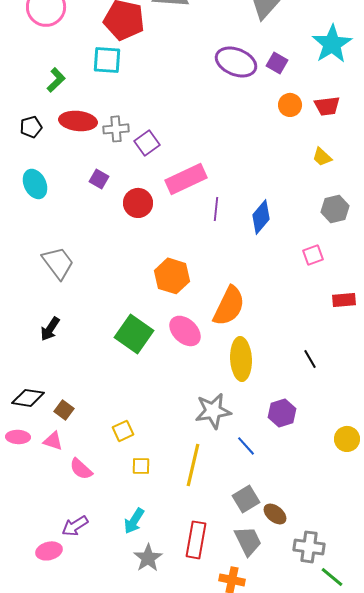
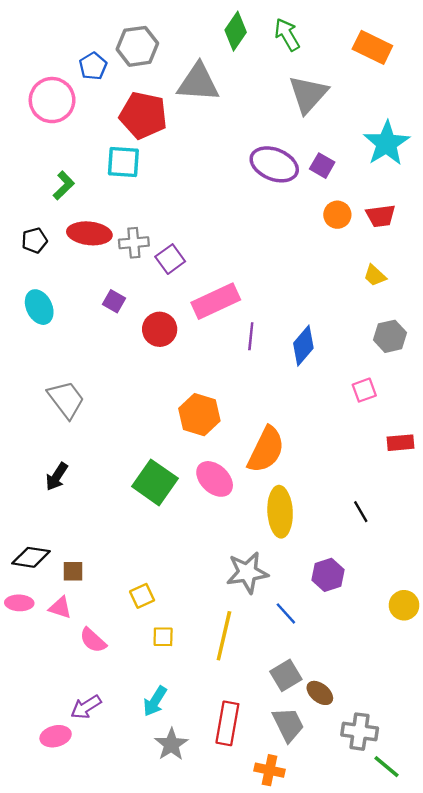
brown square: (64, 410) -> (73, 571), turned -36

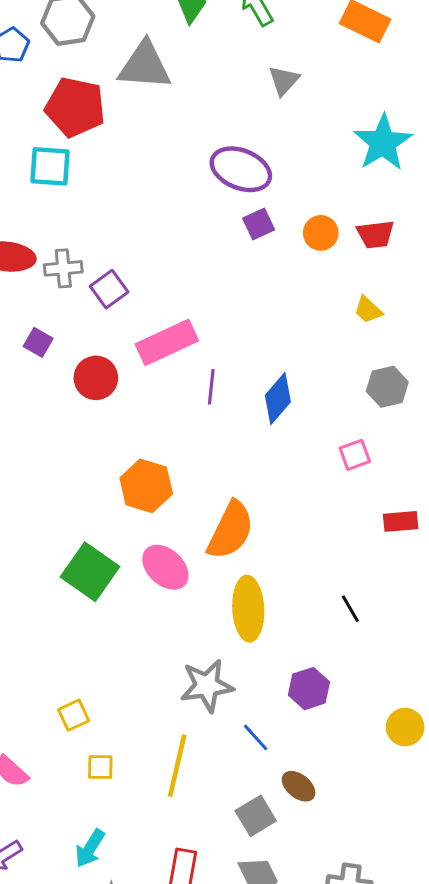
gray triangle: (308, 94) -> (284, 80), size x0.6
purple square: (322, 166) -> (259, 224), moved, turned 35
brown ellipse: (320, 693) -> (299, 786), moved

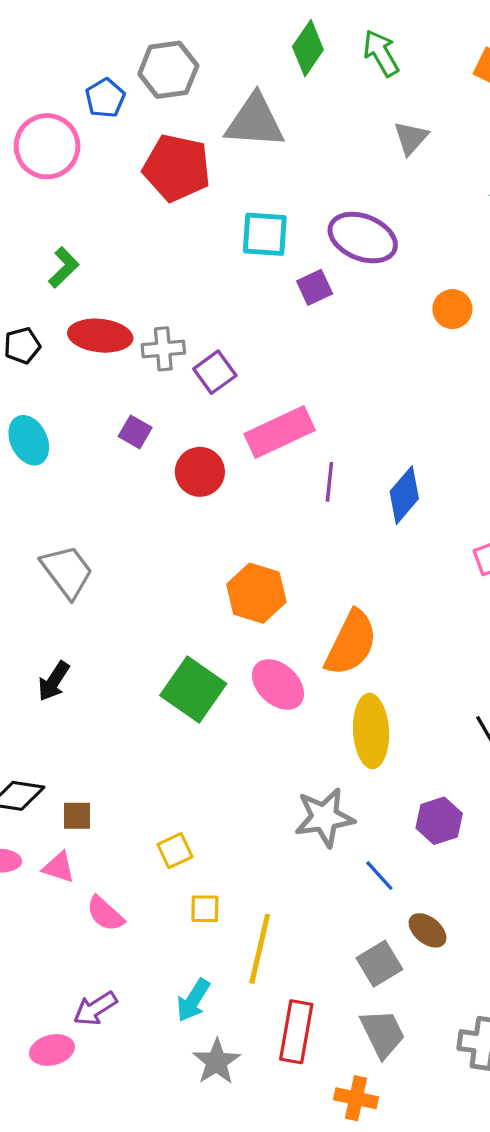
cyan square: (50, 166) -> (265, 234), moved
purple square: (259, 224) -> (315, 287), moved
yellow line: (177, 766) -> (260, 949), moved

